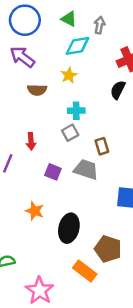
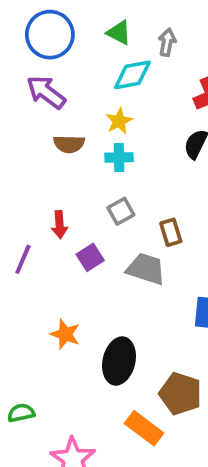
cyan cross: (76, 111) -> (119, 157), moved
purple square: (53, 172) -> (90, 257), moved, turned 35

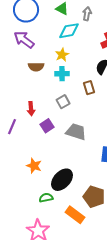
brown rectangle: (171, 232) -> (89, 88), moved
black ellipse: (119, 361) -> (62, 180), turned 30
green semicircle: (21, 413) -> (46, 198), moved

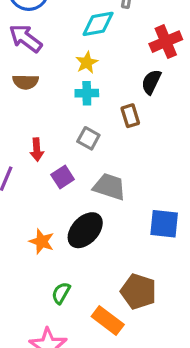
brown semicircle: (36, 67) -> (26, 82), moved
gray square: (63, 102) -> (88, 138), turned -32
black ellipse: (62, 180) -> (85, 230), moved
green semicircle: (46, 198) -> (61, 293), turned -48

